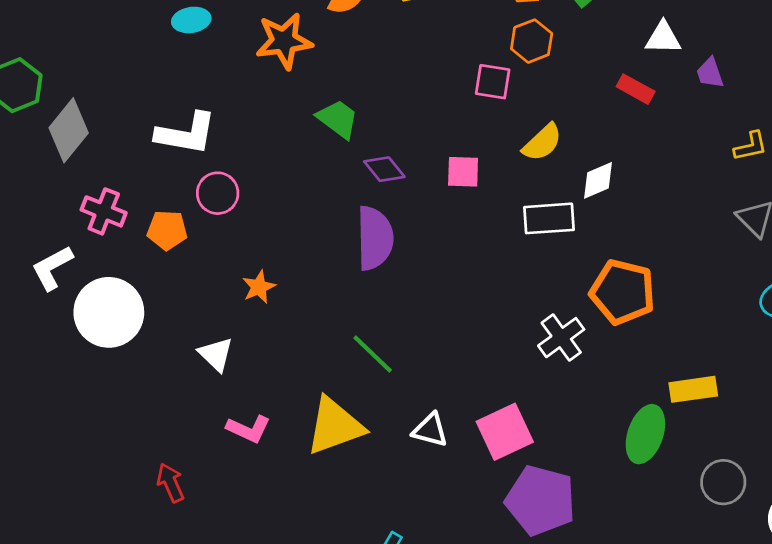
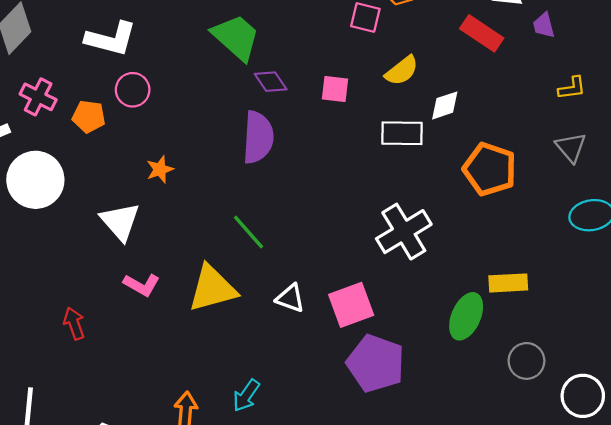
red rectangle: (636, 89) -> (482, 33), size x1.4
green trapezoid: (338, 119) -> (236, 37), size x1.4
orange pentagon: (623, 292) -> (490, 169), moved
white cross: (561, 338) -> (404, 232), size x1.4
white triangle: (216, 354) -> (120, 222), size x1.4

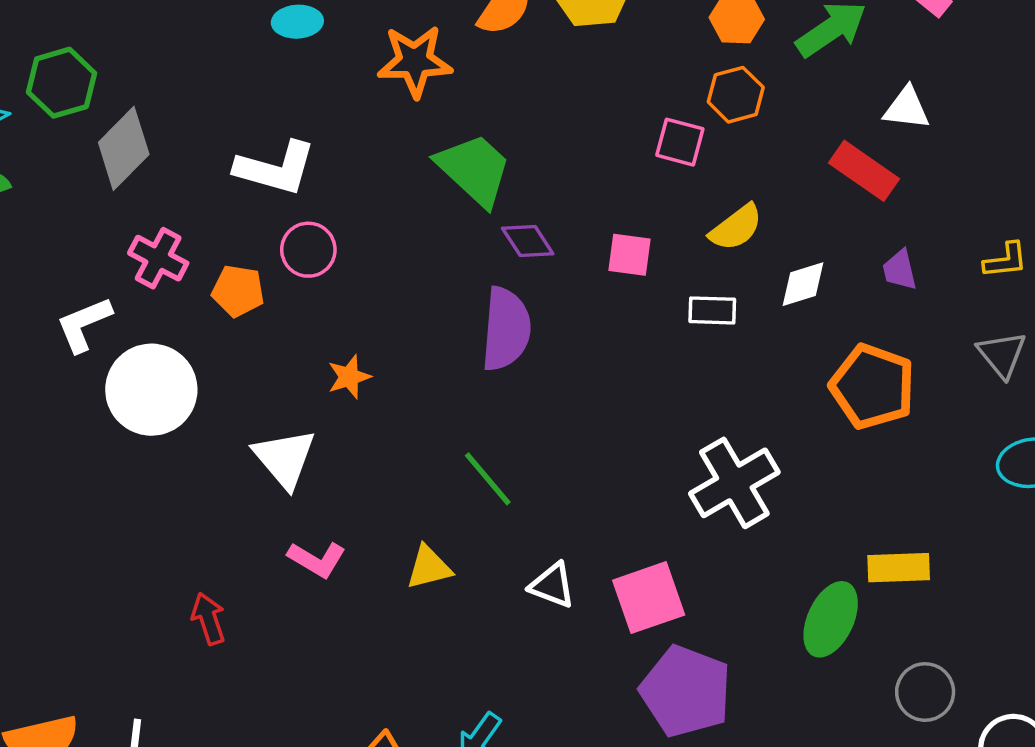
purple trapezoid: (544, 25) -> (900, 270), moved
white rectangle: (402, 133) -> (712, 310), moved, size x0.7
yellow triangle: (212, 288) -> (429, 567), size x0.6

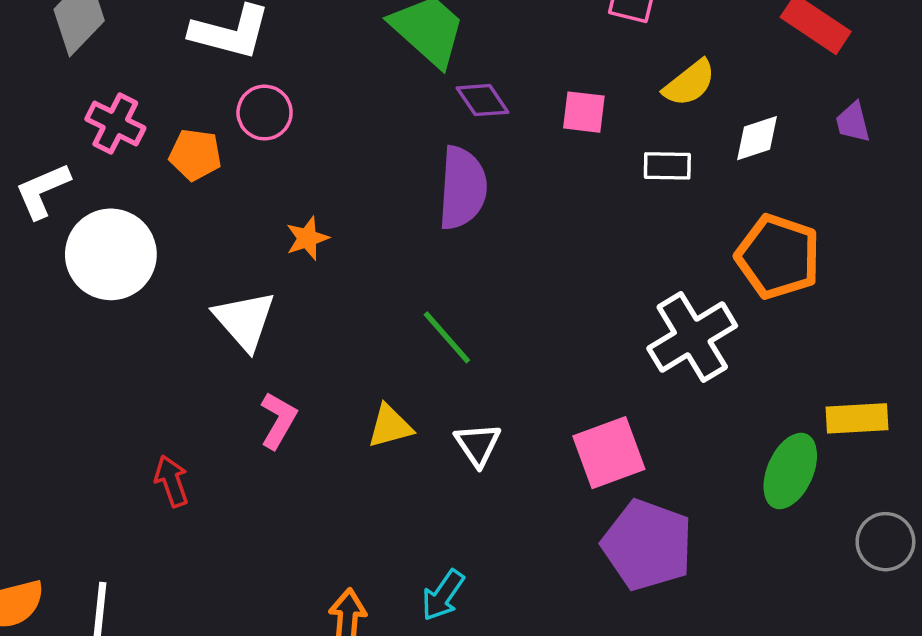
orange pentagon: (873, 387) -> (778, 257), moved
pink L-shape: (317, 559) -> (278, 420), turned -90
white triangle: (552, 585) -> (478, 445), moved, turned 36

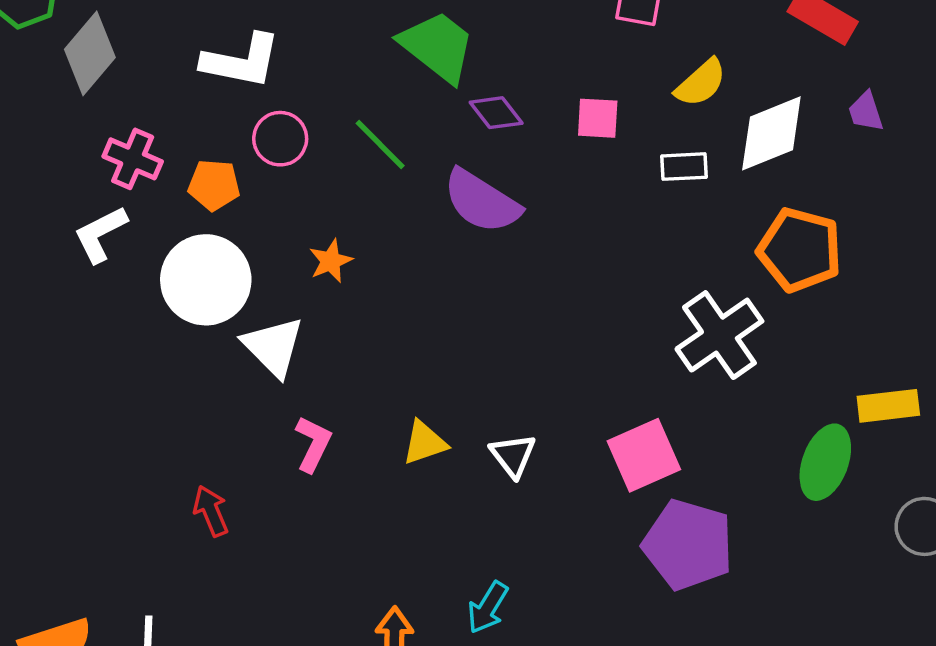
white diamond: (757, 138) -> (771, 133), size x1.6
purple semicircle: (462, 188) -> (482, 201), turned 122
white L-shape: (43, 191) -> (100, 234), moved
white circle: (111, 254) -> (206, 280), moved
green line: (447, 337) -> (380, 144), moved

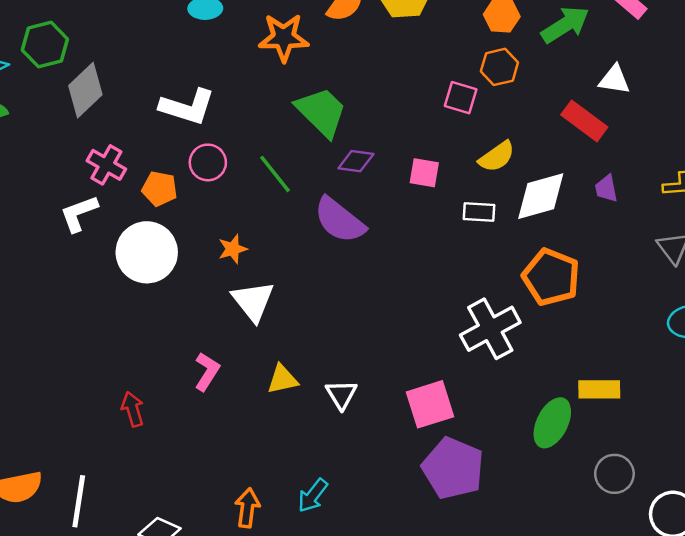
purple diamond: (496, 113) -> (356, 161), turned -51
white triangle: (273, 347) -> (253, 301), moved

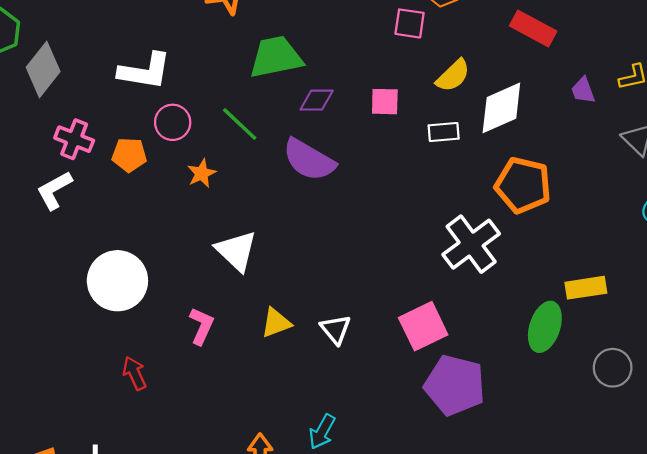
green trapezoid: (321, 112) -> (276, 57), turned -48
purple trapezoid: (606, 189) -> (583, 90), moved
orange star: (233, 249) -> (202, 173), moved
white circle: (147, 252) -> (117, 281), moved

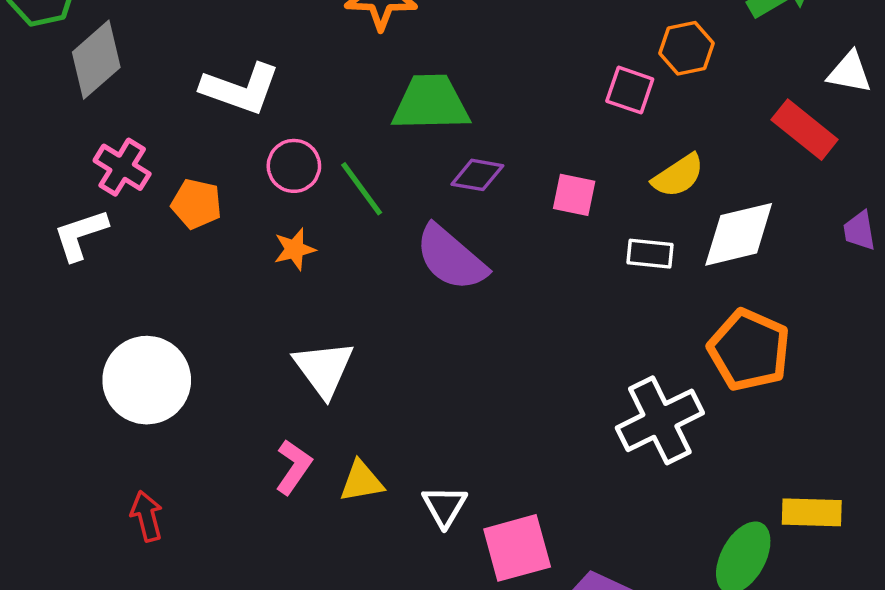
pink circle: (173, 122) -> (294, 166), moved
pink L-shape: (201, 326) -> (294, 467), moved
pink square: (423, 326) -> (517, 548), moved

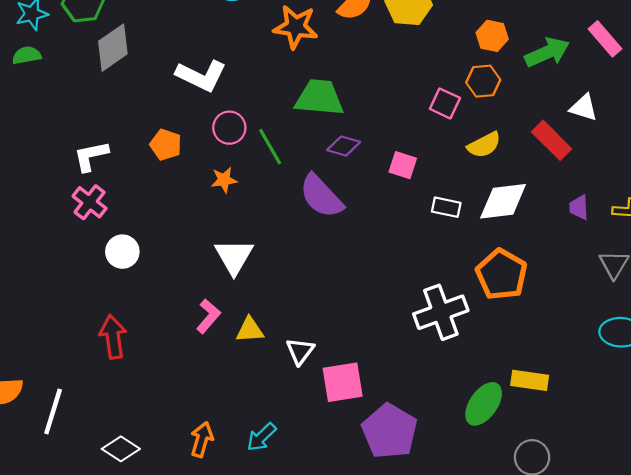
pink cross: (122, 167) -> (90, 202), moved
yellow semicircle: (678, 176) -> (484, 145), moved
white circle: (147, 380) -> (122, 252), size x0.6
red arrow: (147, 516) -> (113, 337), size x1.4

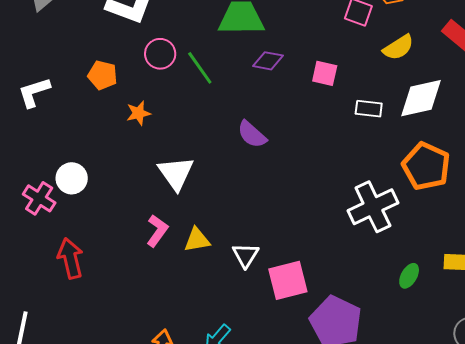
orange star: (224, 180) -> (138, 113), moved
purple semicircle: (321, 196) -> (252, 134), moved, size x0.7
pink cross: (90, 202) -> (39, 198), moved
green ellipse: (484, 404) -> (409, 276), moved, size x0.6

